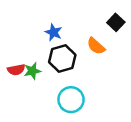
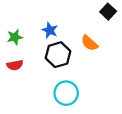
black square: (116, 22) -> (108, 12), moved
green star: (32, 71) -> (15, 37), moved

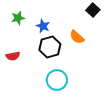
green star: (15, 37) -> (18, 18), moved

